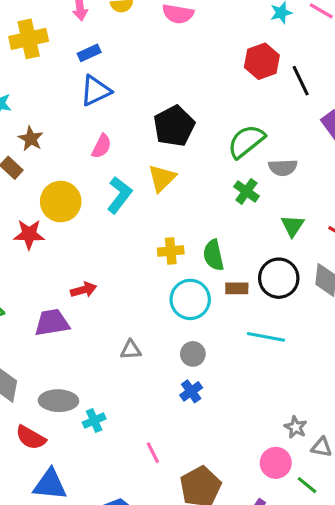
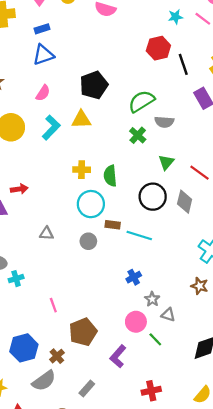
yellow triangle: (162, 178) -> (81, 119), turned 36
brown rectangle: (237, 288) -> (113, 225), moved
blue cross: (191, 391) -> (134, 277), moved

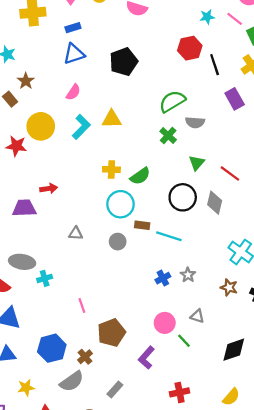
black pentagon: (94, 85) -> (124, 62), moved
green semicircle: (110, 176) -> (140, 176), turned -120
gray star: (152, 299) -> (188, 275), moved

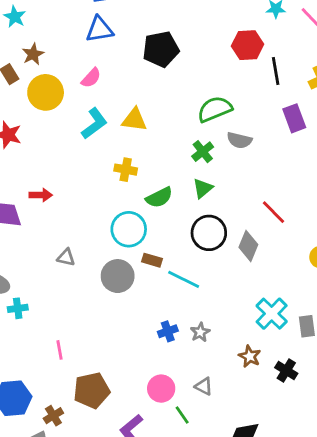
yellow circle: (41, 126) -> (46, 92), moved
green triangle: (197, 163) -> (203, 188), moved
yellow cross: (111, 170) -> (126, 170), moved
gray circle: (118, 242) -> (118, 276), size x1.5

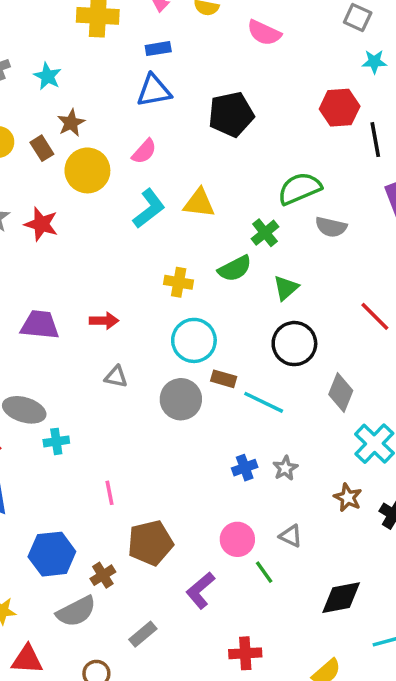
green cross: (203, 152) -> (265, 233), moved
yellow cross: (126, 170) -> (179, 282), moved
red arrow: (41, 195) -> (104, 321), moved
green semicircle: (159, 197) -> (235, 269), moved
gray diamond: (248, 246) -> (341, 392), moved

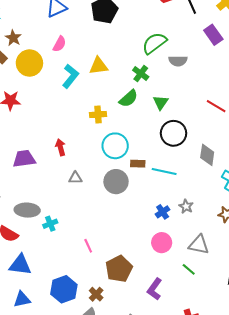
red arrow: (104, 321) -> (60, 147), turned -91
gray triangle: (291, 536) -> (199, 245), size x1.5
pink circle: (237, 539) -> (162, 243), moved

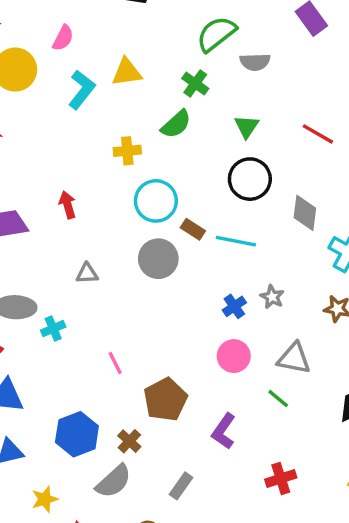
green triangle: (161, 102) -> (247, 127), moved
brown rectangle: (138, 164) -> (193, 229), turned 32
gray triangle: (75, 178) -> (87, 274), moved

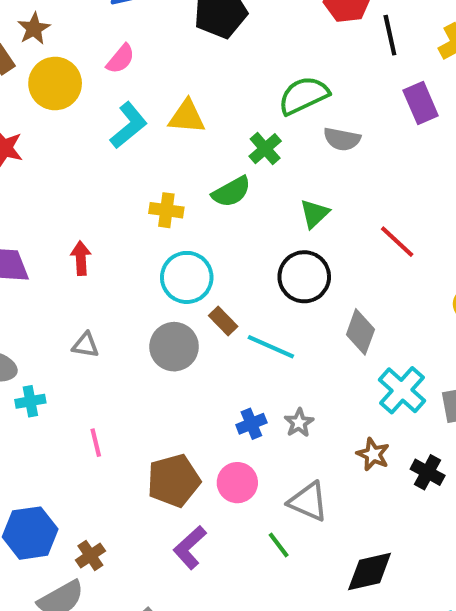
pink line: (115, 363) -> (96, 443), moved
brown pentagon: (165, 399) -> (174, 481), moved
purple L-shape: (224, 431) -> (190, 548), moved

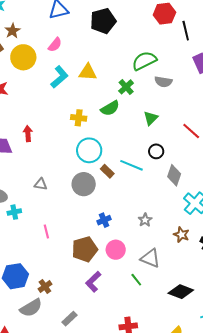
red arrow: (81, 258) -> (28, 134), moved
black circle: (304, 277) -> (156, 151), moved, size x0.6
cyan line: (271, 347) -> (132, 165), moved
blue cross: (251, 424) -> (104, 220), moved
black diamond: (370, 572) -> (181, 292), turned 35

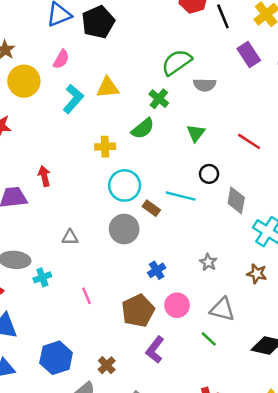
black pentagon: (103, 21) -> (98, 22), moved
brown cross: (45, 286) -> (107, 365), moved

